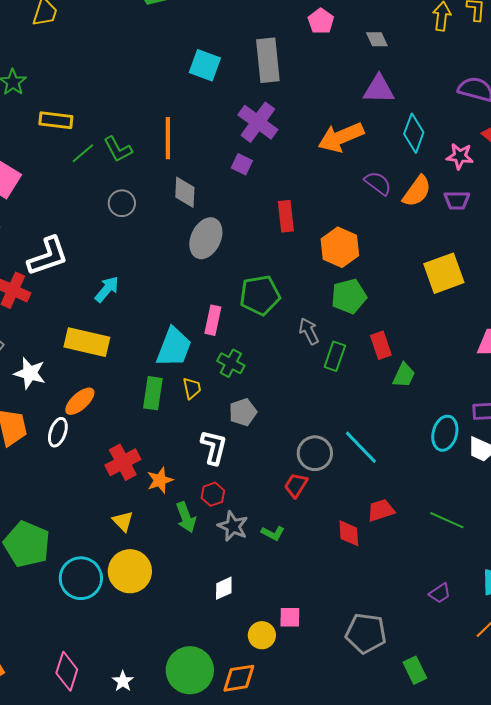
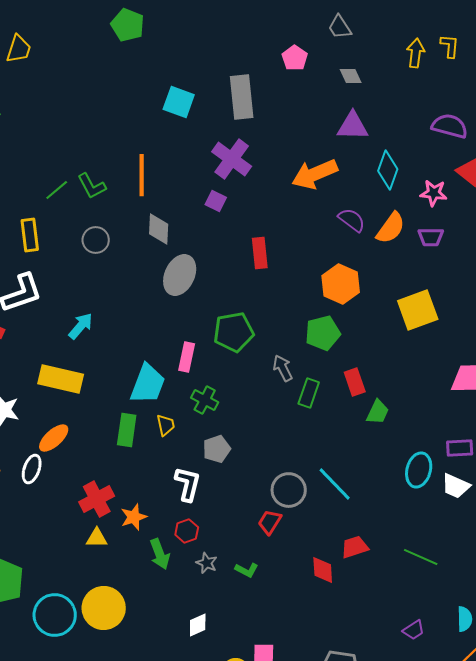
yellow rectangle: (56, 120) -> (30, 235), moved, turned 76
orange hexagon: (340, 247) -> (341, 284), moved
yellow triangle: (123, 521) -> (97, 538), moved, turned -45
gray star: (233, 526) -> (207, 563), size x0.7

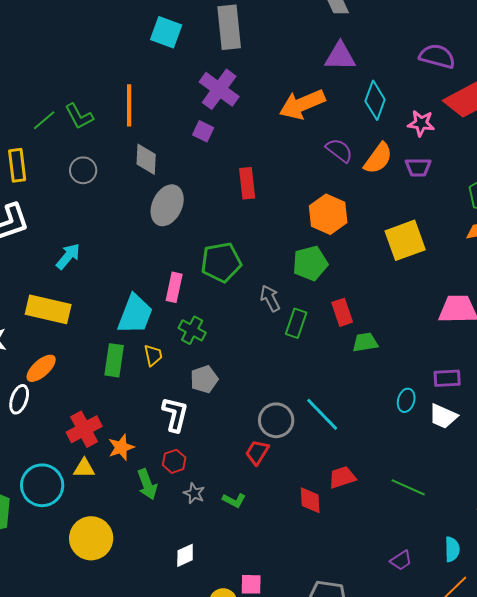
green trapezoid: (378, 412) -> (365, 342), turned -124
cyan ellipse: (419, 470) -> (406, 400), size x0.7
cyan circle: (55, 615) -> (42, 485), moved

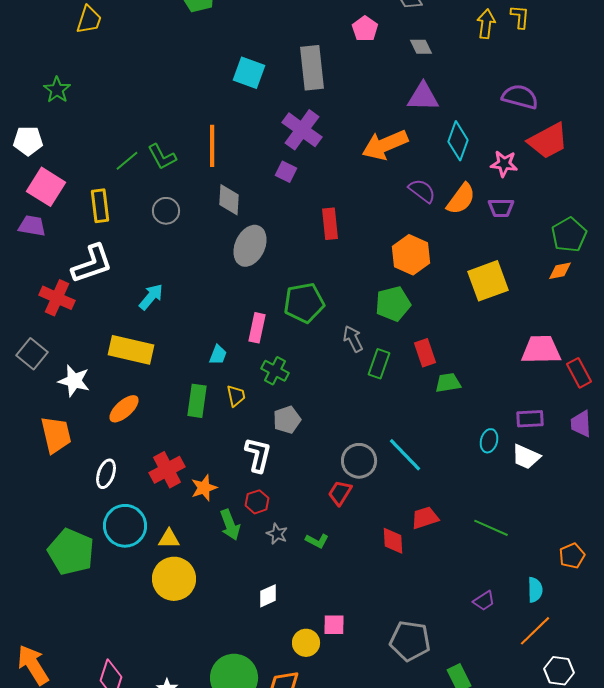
cyan trapezoid: (135, 314) -> (218, 355), size x0.5
white ellipse: (19, 399) -> (106, 474), moved
yellow triangle: (84, 468) -> (169, 539), moved

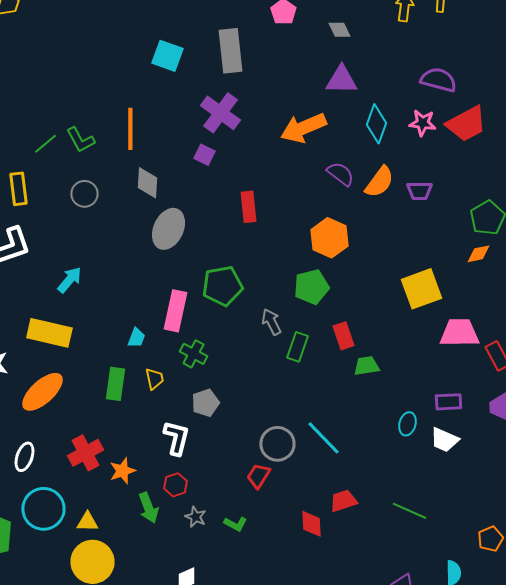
pink star: (504, 164) -> (422, 123), moved
yellow square: (488, 281) -> (421, 289), moved
pink rectangle: (257, 328) -> (175, 311), size x1.4
orange ellipse: (124, 409) -> (42, 392), size x1.4

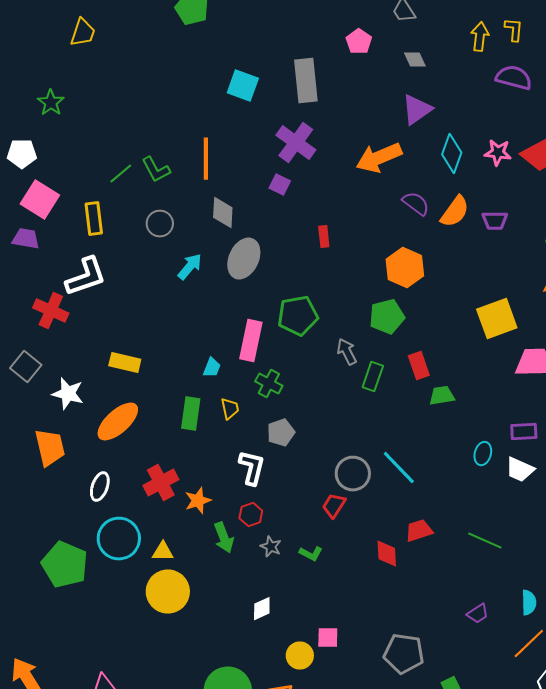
purple triangle: (341, 80) -> (417, 110), turned -36
purple semicircle: (438, 80) -> (514, 78), moved
red rectangle: (248, 207) -> (324, 237), size x0.7
cyan arrow: (69, 280) -> (190, 267), moved
yellow rectangle: (49, 333) -> (125, 363), size x0.7

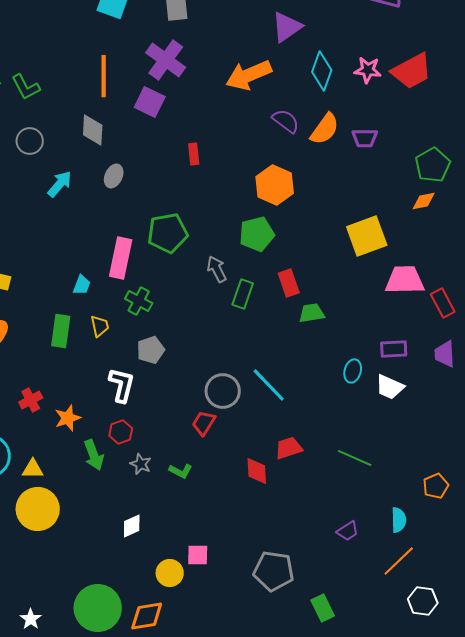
orange line: (206, 159) -> (104, 76), moved
purple square: (280, 185) -> (150, 102), size x1.4
gray ellipse: (244, 259) -> (114, 176), size x0.6
red cross: (161, 483) -> (31, 400), size x0.7

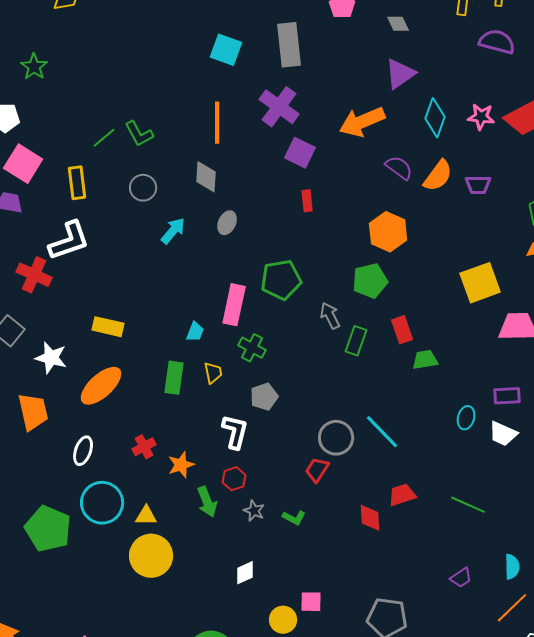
purple square: (150, 102) -> (300, 153), moved

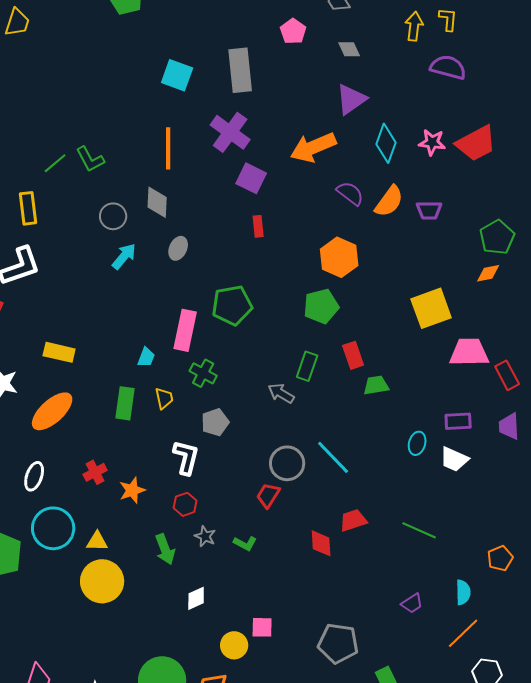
gray circle: (143, 188) -> (113, 216), moved
gray arrow: (330, 316) -> (281, 393), moved, turned -32
green arrow: (207, 502) -> (165, 549), moved

